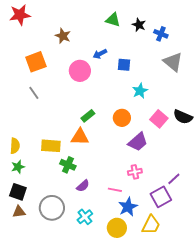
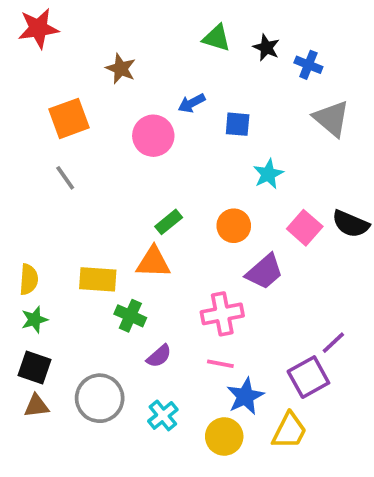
pink cross: (135, 172) -> (222, 314), moved, size x1.5

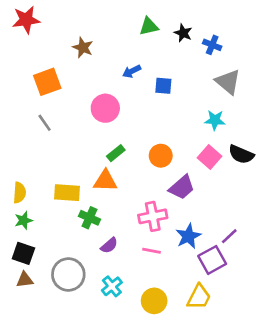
green triangle: (217, 38) -> (149, 26), turned -30
pink circle: (153, 136) -> (105, 108), moved
cyan star: (268, 174) -> (215, 120), moved, turned 30
blue star: (245, 396) -> (188, 236), moved

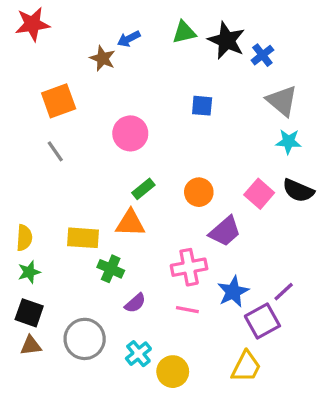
black star: (183, 33) -> (227, 40), size x1.6
blue cross: (212, 45) -> (262, 55), turned 30
blue arrow: (132, 71) -> (129, 39), moved
cyan star: (215, 120) -> (289, 142), moved
yellow circle: (154, 301) -> (173, 372), moved

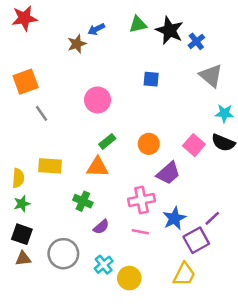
brown star: (103, 58) -> (77, 44), turned 30
orange square: (59, 101) -> (26, 82), moved
cyan star: (289, 142) -> (224, 113), moved
yellow rectangle: (83, 238) -> (50, 166), moved

